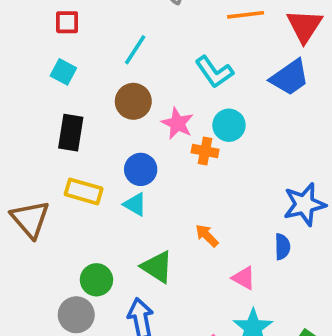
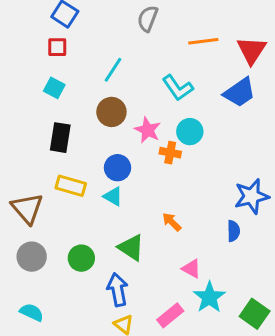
pink triangle: (244, 278) -> (191, 269), moved
gray circle: (76, 315) -> (32, 257), moved

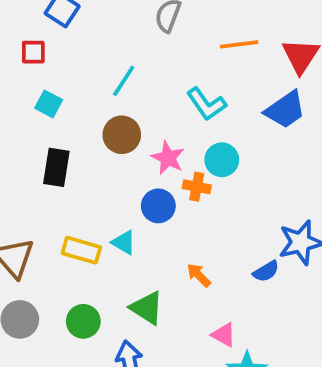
red square: (57, 47) -> (33, 52), moved
blue circle: (117, 168) -> (158, 206), moved
yellow rectangle: (71, 186) -> (81, 250), moved
blue semicircle: (233, 231) -> (266, 271), moved, turned 60

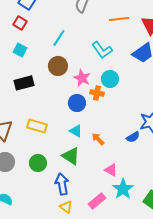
red square: (33, 52) -> (20, 23), moved, turned 32
black rectangle: (56, 167) -> (24, 83), turned 66
cyan triangle: (124, 242) -> (76, 131), moved

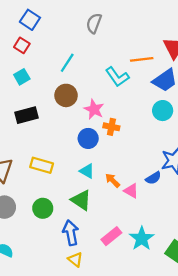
orange line: (119, 19) -> (142, 59), moved
cyan square: (20, 50) -> (22, 77), turned 32
cyan circle: (110, 79) -> (163, 111), moved
pink triangle: (111, 170) -> (131, 191), moved
pink rectangle: (97, 201) -> (111, 236), moved

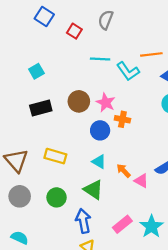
red square: (22, 45) -> (74, 31), moved
cyan line: (67, 63) -> (100, 59), moved, turned 60
brown circle: (66, 95) -> (79, 101), moved

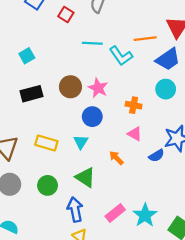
orange cross: (122, 119) -> (134, 105), moved
cyan triangle: (99, 162) -> (81, 142), moved, turned 32
pink triangle: (141, 181) -> (135, 134), moved

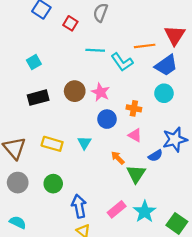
blue circle: (92, 117) -> (107, 119), moved
green triangle: (85, 177) -> (136, 174), moved, turned 30

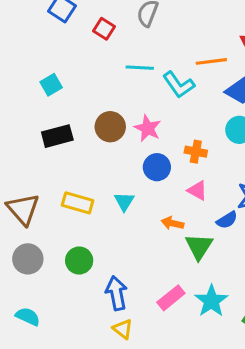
orange arrow: (118, 158) -> (172, 223), turned -32

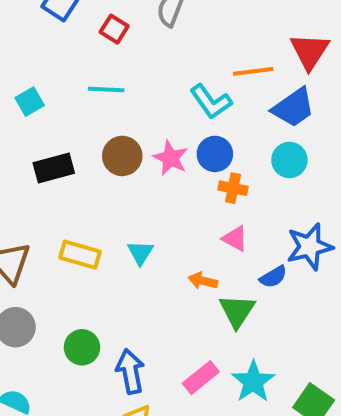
cyan line: (140, 68) -> (106, 89), moved
cyan square: (51, 85) -> (30, 102), moved
blue circle: (157, 167) -> (215, 154), moved
green circle: (79, 261) -> (82, 347), moved

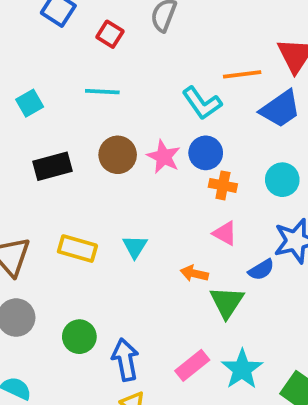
cyan circle: (289, 160) -> (282, 180), moved

